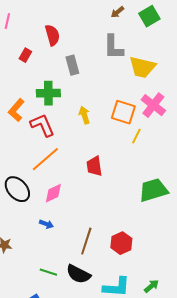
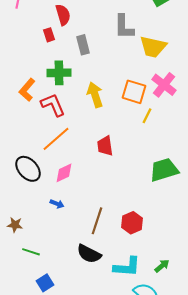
red rectangle: (25, 55) -> (49, 35), moved, turned -48
yellow arrow: (84, 115) -> (95, 95), size x1.4
green line: (48, 272) -> (31, 252), moved

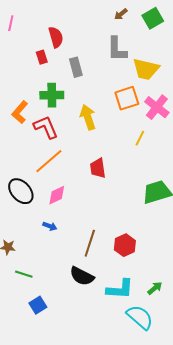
orange square: (134, 92) -> (127, 98), moved, turned -35

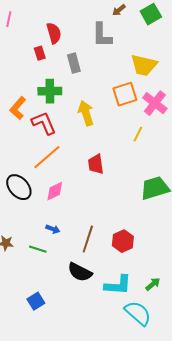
gray L-shape: (117, 49) -> (102, 35), moved
blue arrow: (50, 226) -> (53, 229), moved
green line: (24, 274) -> (38, 249), moved

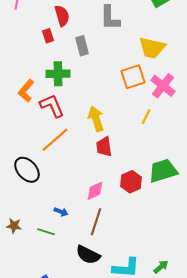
yellow arrow: (86, 113) -> (96, 119), moved
pink diamond: (55, 191) -> (95, 191), moved
red hexagon: (123, 241) -> (131, 182), moved

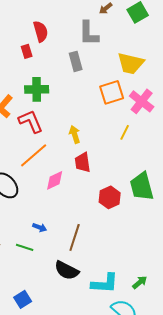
gray rectangle: (82, 46) -> (76, 61), moved
yellow arrow: (96, 119) -> (75, 134), size x0.7
green trapezoid: (163, 171) -> (142, 186), turned -88
pink diamond: (95, 191) -> (55, 180), moved

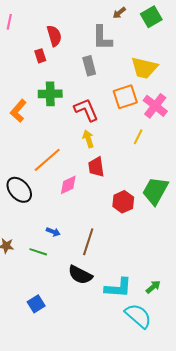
red L-shape: (31, 121) -> (86, 110), moved
green trapezoid: (142, 186) -> (155, 191), turned 44

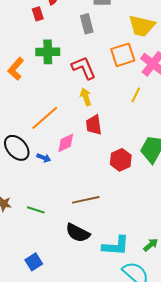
blue arrow: (53, 232) -> (44, 158), moved
brown line: (88, 242) -> (86, 200), turned 60

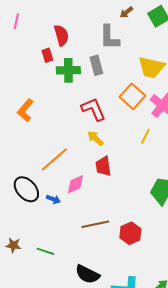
green cross: (48, 52) -> (68, 70), moved
orange square: (123, 55) -> (132, 96), turned -30
yellow arrow: (86, 97) -> (95, 138), turned -30
red hexagon: (121, 160) -> (130, 233), moved
brown line: (86, 200) -> (95, 224), moved

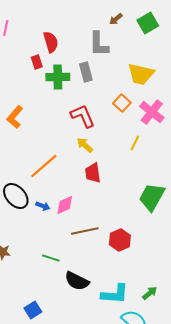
orange square: (132, 96) -> (122, 103), size x0.7
pink diamond: (75, 184) -> (65, 205), moved
green line: (45, 251) -> (51, 258), moved

